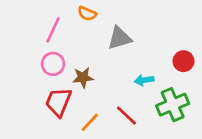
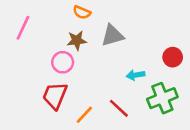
pink line: (53, 30) -> (23, 28), moved
pink circle: (53, 64) -> (63, 62), moved
brown star: (83, 77) -> (77, 41), moved

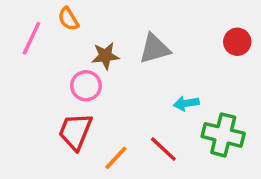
orange semicircle: (82, 12) -> (68, 19), moved, turned 36
red circle: (173, 57) -> (237, 42), moved
green cross: (162, 98) -> (223, 135), turned 36

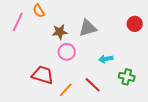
pink circle: (86, 86) -> (67, 52), moved
red trapezoid: (75, 131) -> (43, 75), turned 85
green cross: (223, 135) -> (127, 77), size x0.7

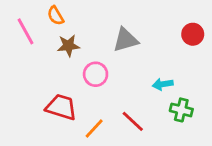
pink line: (18, 22) -> (26, 31), turned -54
brown star: (60, 32) -> (68, 46), moved
cyan arrow: (106, 59) -> (163, 84), moved

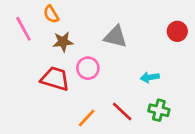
gray triangle: (126, 40) -> (115, 37), turned 30
red trapezoid: (61, 107) -> (55, 79), moved
green cross: (181, 110) -> (159, 110), moved

